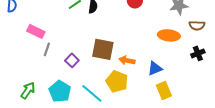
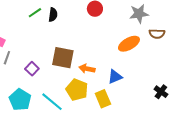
orange ellipse: (169, 35) -> (129, 44), turned -35
black cross: (198, 53) -> (161, 92), moved, turned -32
yellow rectangle: (164, 90) -> (103, 99), moved

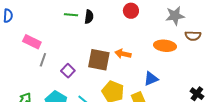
green line: (35, 13) -> (71, 15), turned 40
orange ellipse: (129, 44) -> (165, 46), turned 35
orange arrow: (87, 69) -> (123, 54), moved

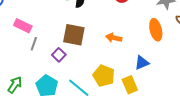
orange ellipse: (165, 46) -> (156, 30), turned 70
brown square: (99, 60) -> (74, 35), moved

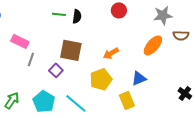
orange ellipse: (156, 30) -> (153, 45), turned 55
orange arrow: (114, 38) -> (111, 53), turned -42
yellow pentagon: (104, 76) -> (101, 79), moved, turned 30

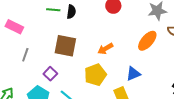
pink rectangle: (20, 41) -> (14, 27), moved
purple square: (56, 70) -> (50, 74), moved

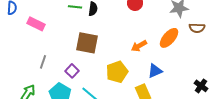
orange arrow: (105, 49) -> (139, 46), moved
gray line: (25, 55) -> (43, 62), moved

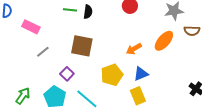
gray line: (43, 62) -> (43, 52), moved, turned 32
blue triangle: (155, 71) -> (141, 74), moved

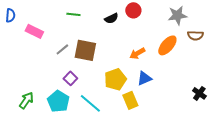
black semicircle: (88, 12) -> (111, 18), moved, turned 56
gray line: (43, 52) -> (62, 49), moved
yellow rectangle: (138, 96) -> (130, 100), moved

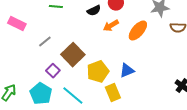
orange ellipse: (167, 45) -> (138, 31), moved
brown square: (85, 50) -> (73, 55), moved, turned 35
orange arrow: (137, 53) -> (111, 26), moved

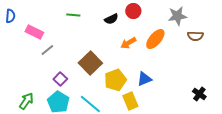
orange arrow: (111, 26) -> (128, 43), moved
gray line: (45, 42) -> (47, 50), moved
purple square: (53, 71) -> (60, 79), moved

